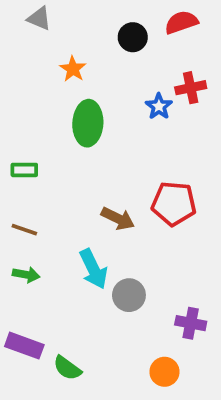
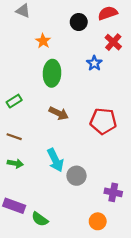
red cross: (191, 88) -> (113, 42), moved, turned -36
green rectangle: (24, 170) -> (14, 101), turned -32
brown arrow: (118, 219) -> (59, 113), moved

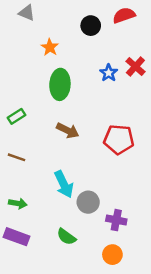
red cross: (113, 42) -> (135, 67), moved
green arrow: (15, 163) -> (18, 203), moved
purple cross: (113, 192) -> (116, 220), moved
green semicircle: (40, 219) -> (66, 237), moved

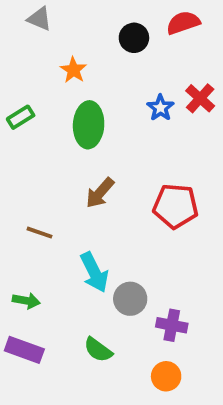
green rectangle: (16, 116) -> (21, 117), moved
brown arrow: (68, 130) -> (100, 193), turned 105
brown line: (16, 157) -> (39, 233), moved

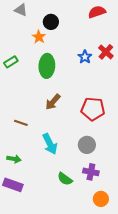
black circle: (134, 38) -> (51, 22), moved
gray circle: (130, 299) -> (87, 145), moved
green semicircle: (98, 350) -> (65, 179), moved
orange circle: (166, 376) -> (101, 199), moved

